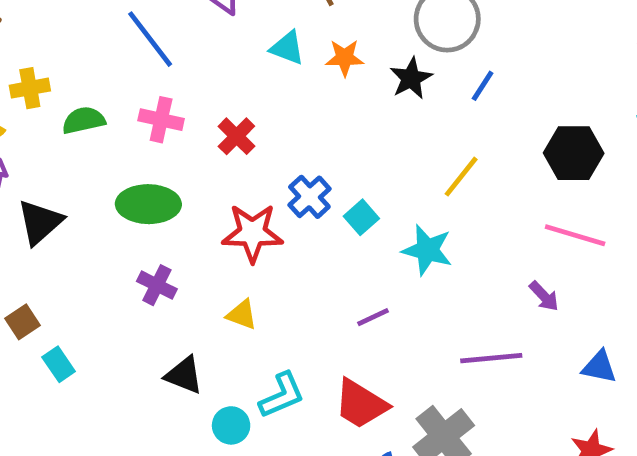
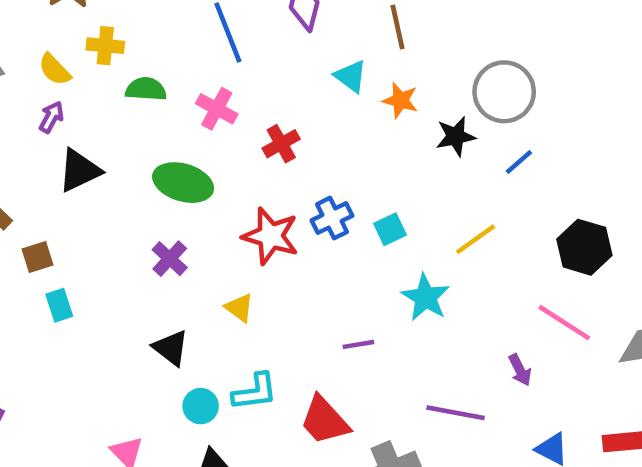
cyan square: (361, 217) -> (390, 229), moved

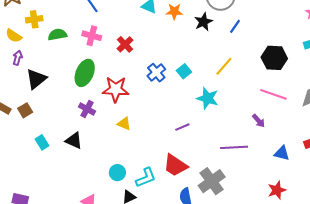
green ellipse: (183, 183) -> (85, 73), turned -70
red star: (271, 236) -> (116, 89), moved
brown square: (37, 257) -> (25, 110), moved
black triangle: (171, 348) -> (74, 141), moved
cyan L-shape: (255, 392) -> (146, 178), moved

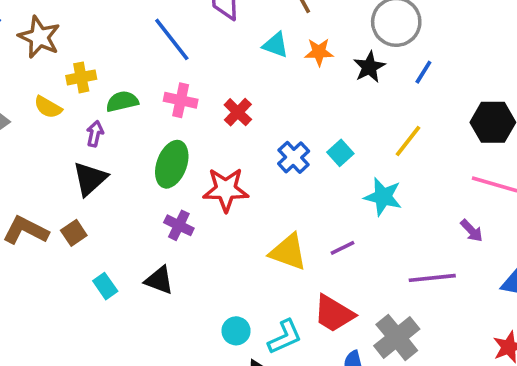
purple arrow: (18, 58) -> (95, 134), moved
yellow triangle: (124, 124) -> (288, 252), moved, size x1.6

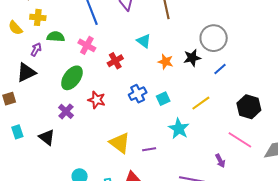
cyan triangle: (276, 45) -> (144, 41), moved
orange star: (319, 52) -> (165, 62), moved
red star: (226, 190) -> (97, 100), size x0.7

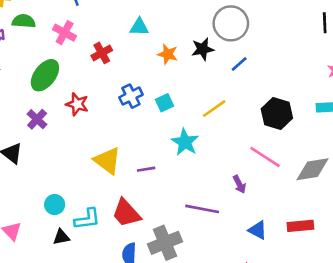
cyan triangle: (144, 41) -> (139, 27), turned -35

